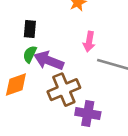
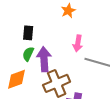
purple arrow: (49, 61) -> (44, 59), turned 65

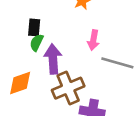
green semicircle: (28, 54) -> (37, 43), moved

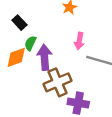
black rectangle: (34, 27) -> (19, 23), moved, turned -48
orange diamond: (20, 83) -> (16, 57), moved

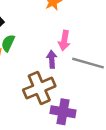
purple arrow: (44, 57) -> (52, 59), moved, size x0.6

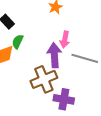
purple arrow: (52, 59) -> (54, 55), size x1.6

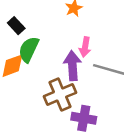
green semicircle: (18, 42) -> (29, 49), size x1.5

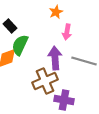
pink arrow: (85, 47) -> (67, 32), moved

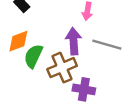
green semicircle: (20, 45) -> (33, 56), moved

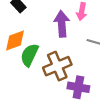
purple arrow: (74, 41) -> (62, 24), moved

